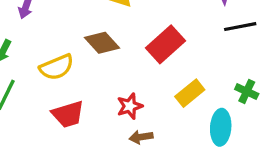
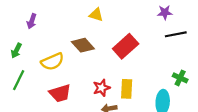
yellow rectangle: (190, 93) -> (127, 89), moved, turned -48

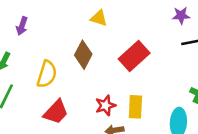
brown diamond: (83, 45) -> (83, 55), turned 70
yellow semicircle: (52, 62) -> (47, 74), turned -50
red trapezoid: (60, 93) -> (56, 112), turned -30

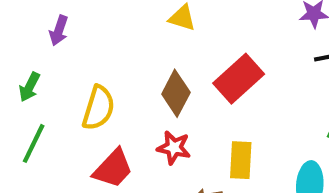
brown diamond: (83, 55) -> (176, 93), moved
red star: (105, 105) -> (174, 148), moved, turned 30

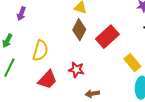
brown diamond: (176, 93) -> (79, 30), moved
yellow rectangle: (241, 160) -> (132, 63), moved, turned -42

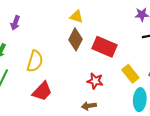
red rectangle: (107, 37) -> (104, 47), turned 65
red star: (76, 70) -> (95, 81), moved

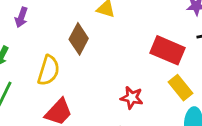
brown diamond: (75, 39) -> (79, 39), moved
red rectangle: (104, 47) -> (168, 50), moved

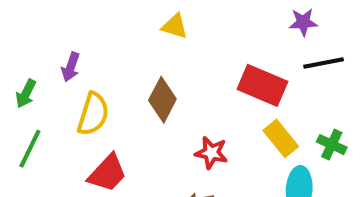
purple arrow: (21, 17) -> (71, 67), moved
brown diamond: (79, 39) -> (162, 100), moved

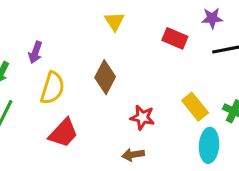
yellow triangle: (175, 26) -> (114, 21), turned 40
red rectangle: (262, 85) -> (175, 38), moved, size x0.7

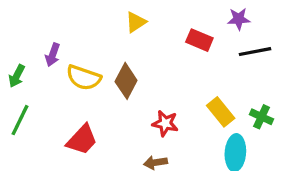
yellow triangle: (114, 21) -> (136, 22), turned 30
yellow semicircle: (52, 88) -> (84, 78), moved, turned 92

